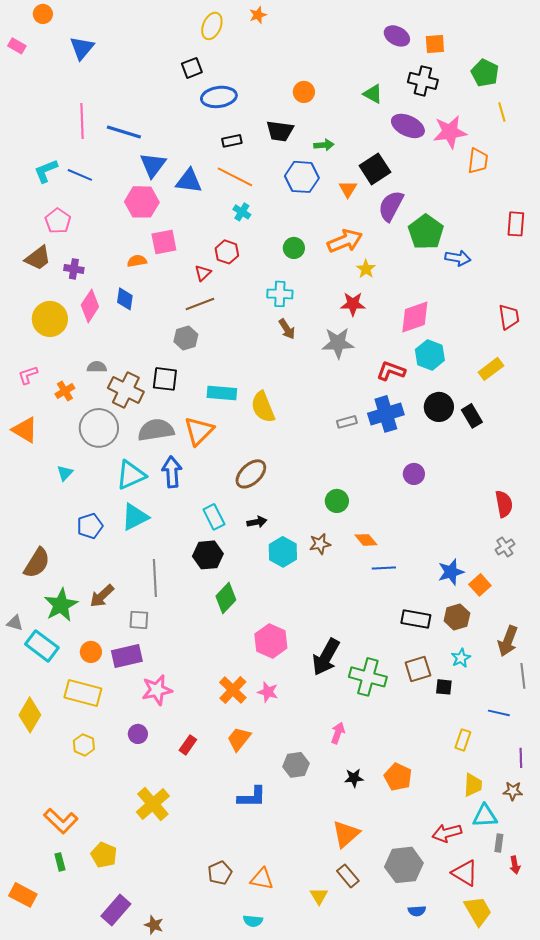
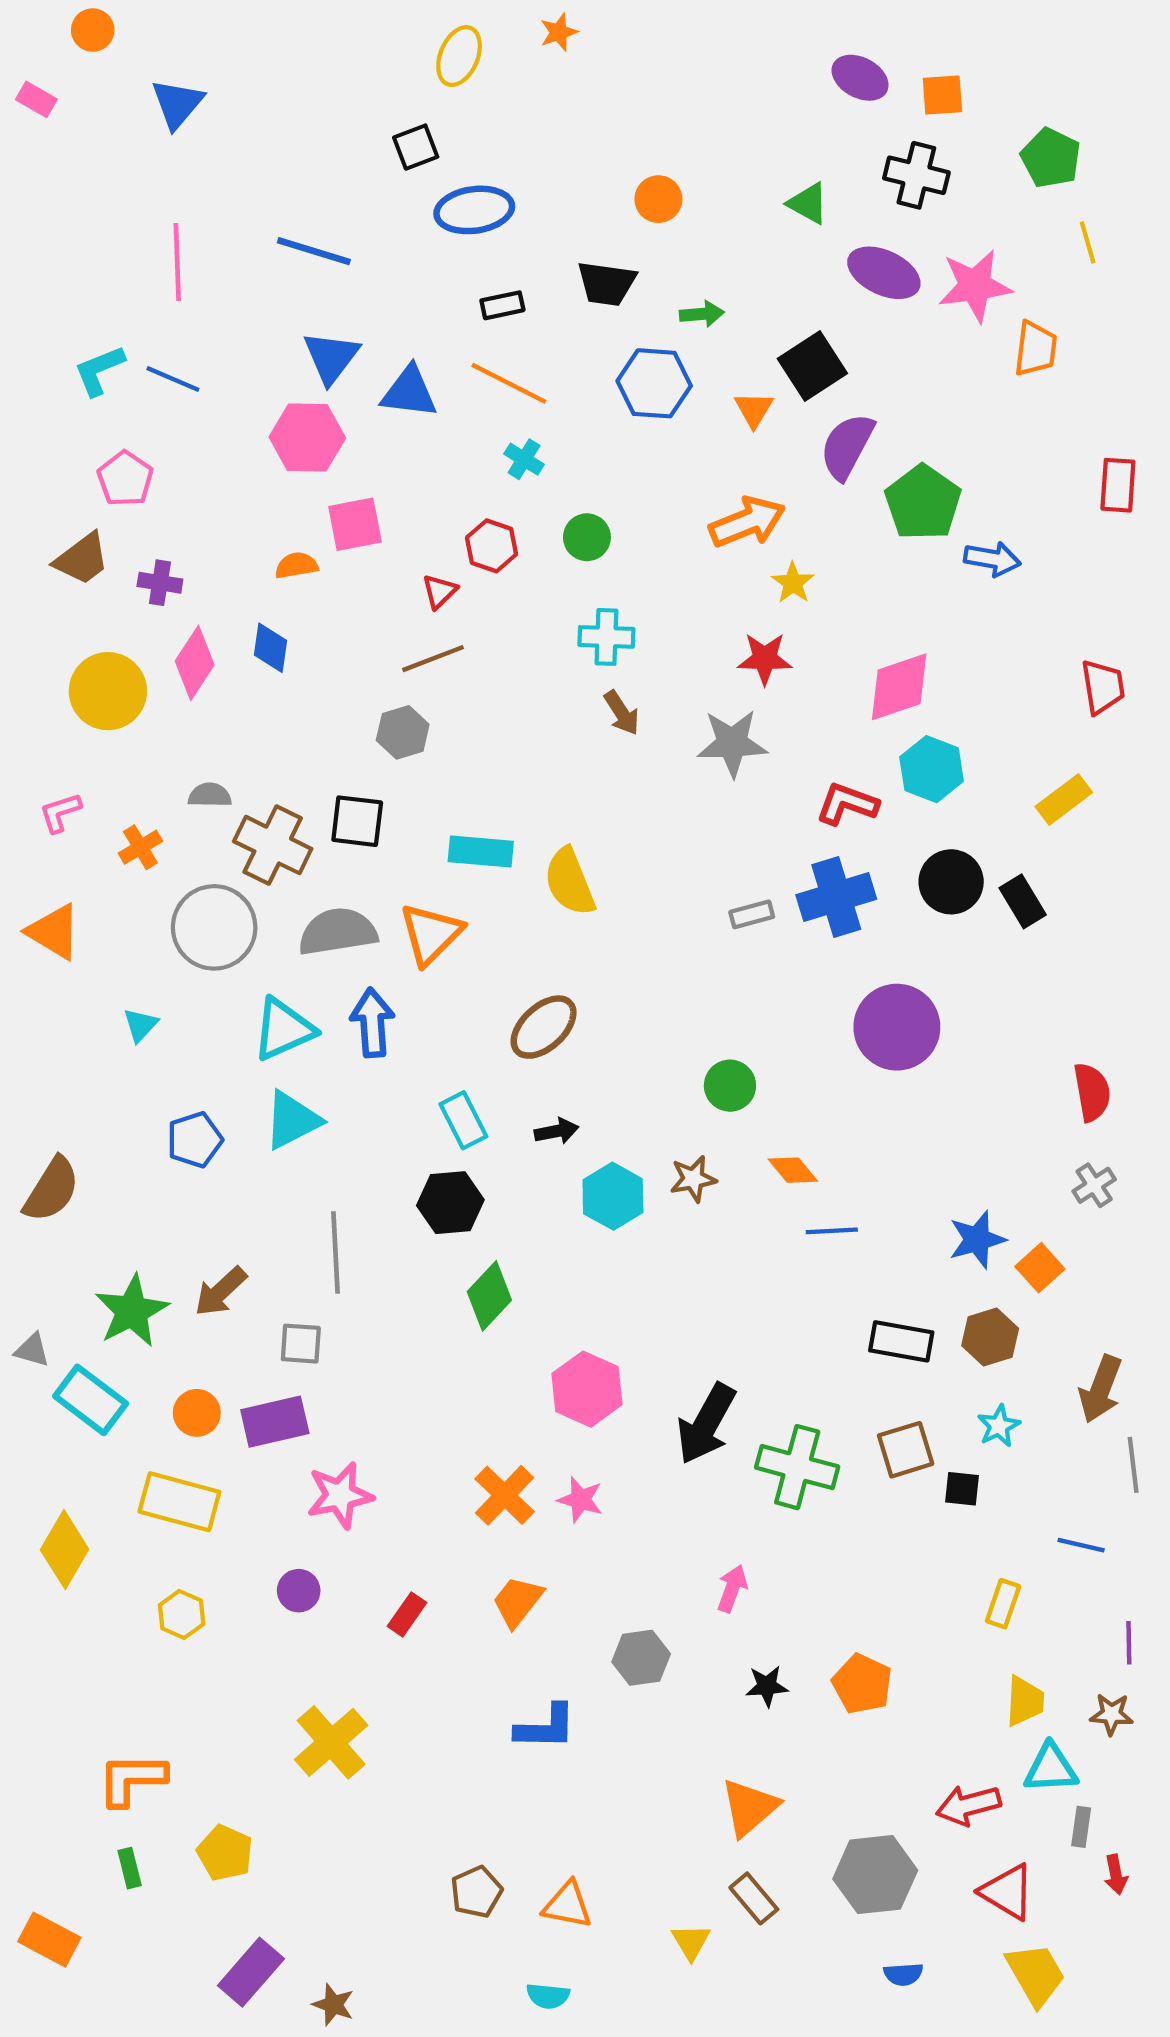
blue line: (124, 132) -> (314, 251), moved
green circle: (294, 248) -> (587, 537), moved
purple circle: (414, 474) -> (897, 1027), size x1.8
brown semicircle: (37, 563) -> (52, 1190), moved
orange L-shape: (61, 821) -> (132, 1779), turned 136

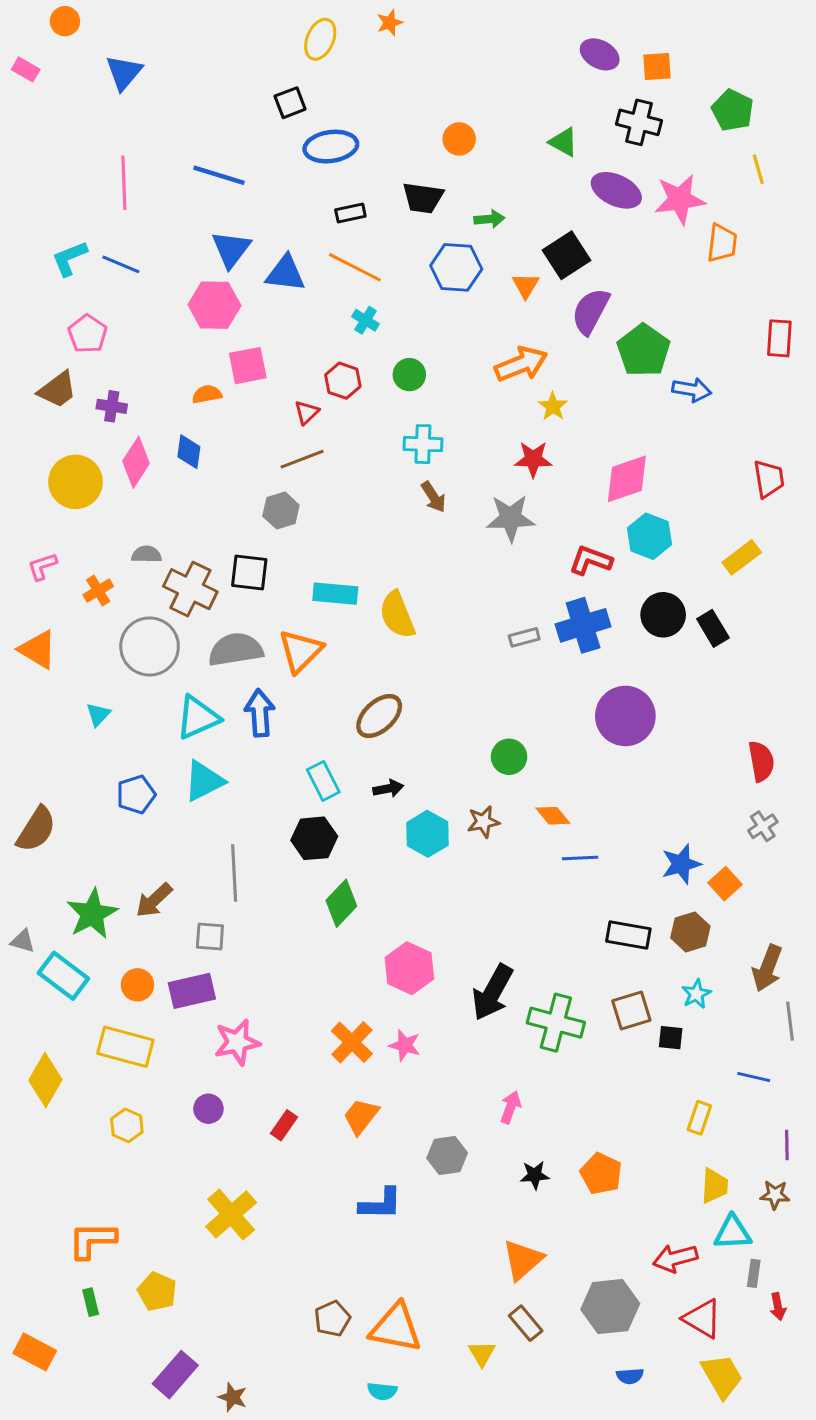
orange triangle: (567, 1905) -> (396, 1328), size x1.5

